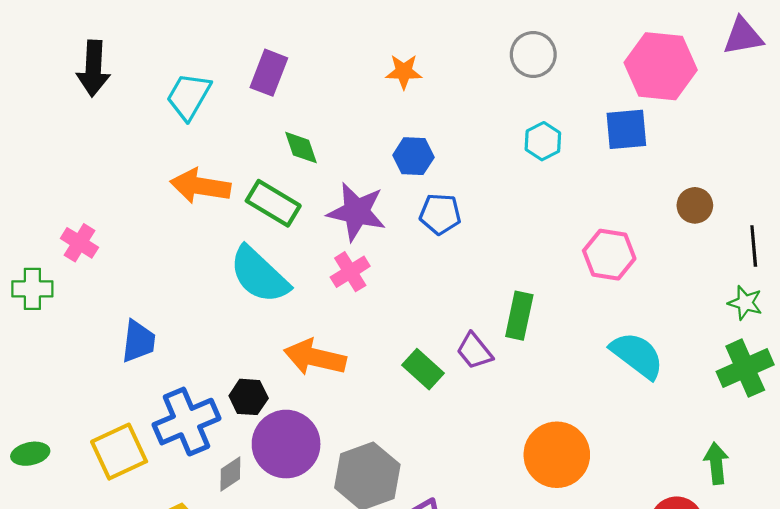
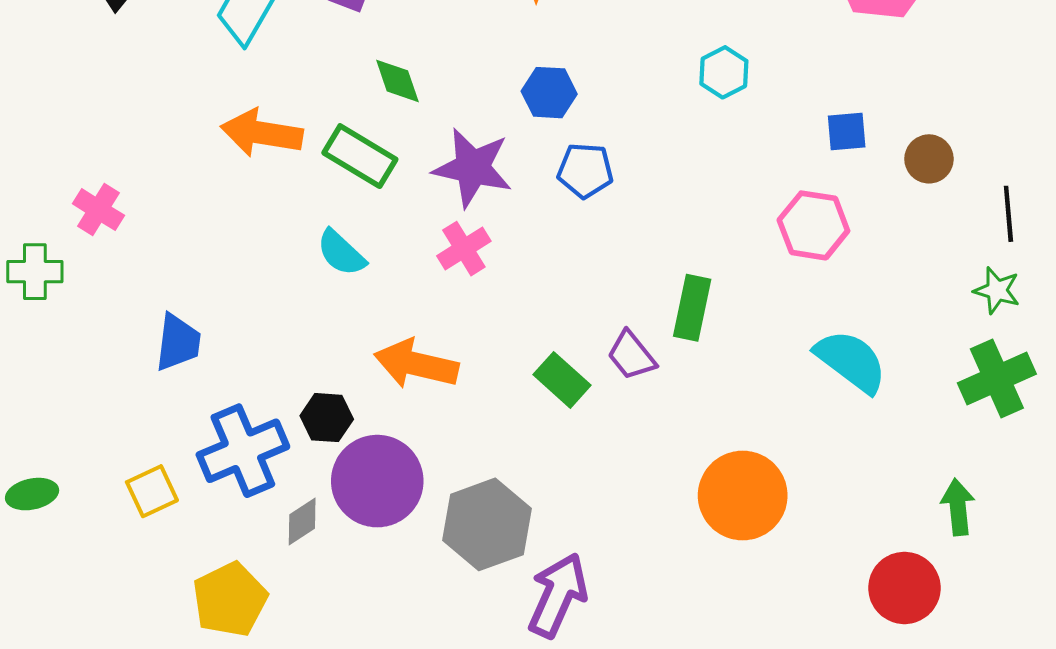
blue square: (626, 129) -> (847, 132), moved, size x0.7
cyan semicircle: (259, 275) -> (341, 253), size x0.6
yellow square: (119, 452) -> (152, 491), size x0.7

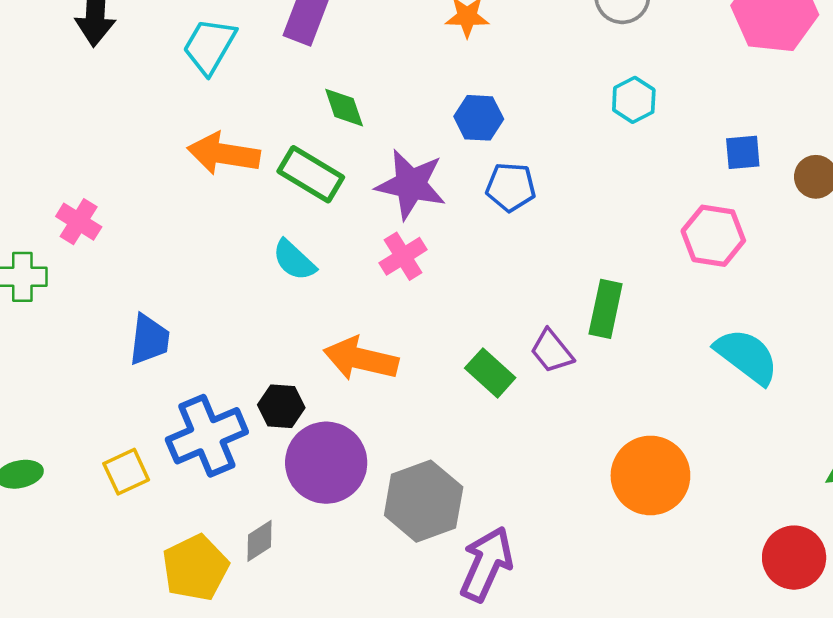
gray diamond: (302, 522) -> (259, 541), moved

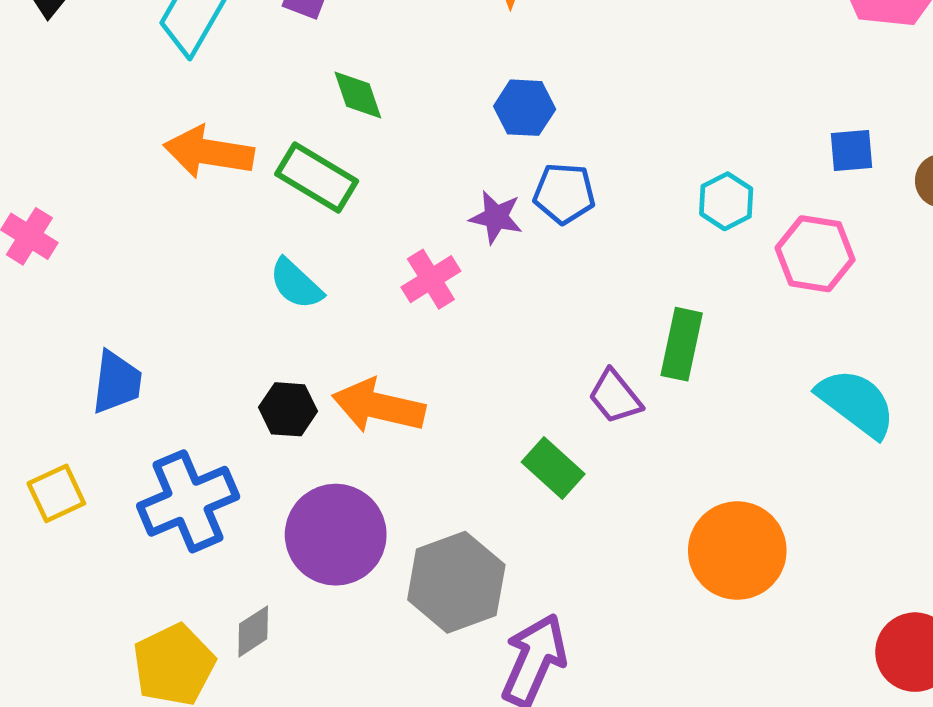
cyan hexagon: (634, 100) -> (726, 201), moved
purple star: (411, 184) -> (496, 217), moved, size x0.6
green rectangle: (490, 373) -> (553, 468), moved
black hexagon: (281, 406) -> (288, 409), moved
yellow square: (126, 472) -> (56, 493), moved

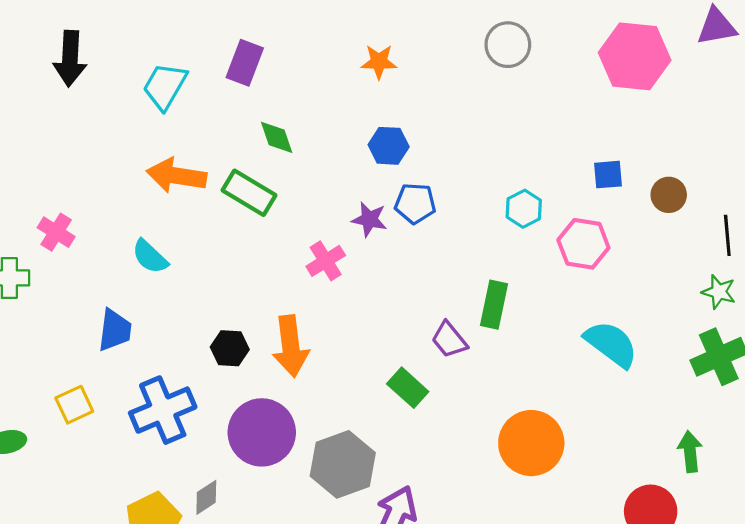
cyan semicircle: (296, 284) -> (150, 257), moved
orange arrow: (379, 406) -> (291, 346), turned -110

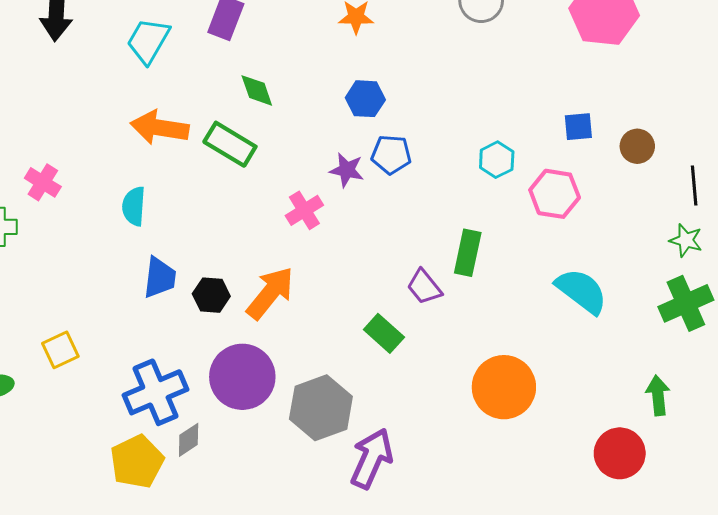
cyan semicircle: (150, 257) -> (134, 206), turned 51
blue trapezoid: (115, 330) -> (160, 278), moved
orange arrow: (291, 346) -> (270, 293), turned -134
blue cross: (163, 410) -> (155, 392), moved

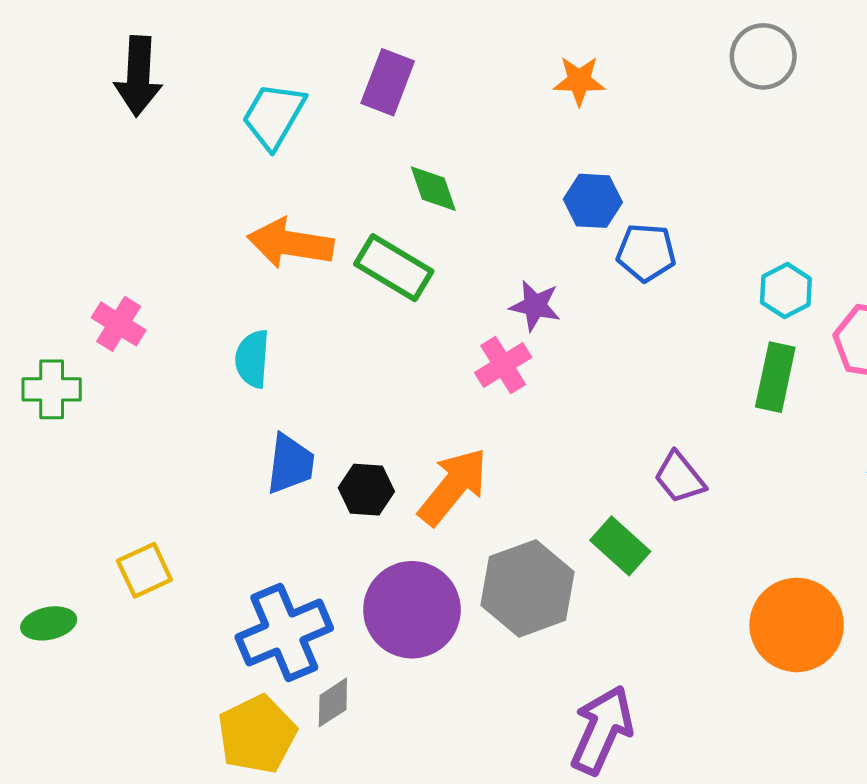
blue pentagon: (391, 155) -> (646, 252), moved
purple star: (347, 170) -> (535, 306), moved
green rectangle: (468, 253) -> (775, 377), moved
gray hexagon: (321, 408) -> (528, 588), moved

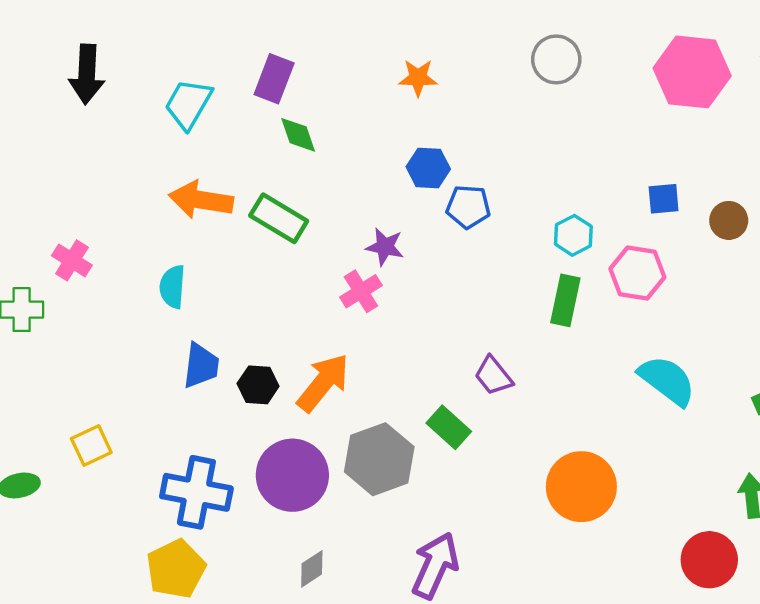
green diamond: (433, 189) -> (298, 135), moved
blue cross: (284, 633) -> (196, 492), turned 34
gray diamond: (333, 702) -> (312, 569), moved

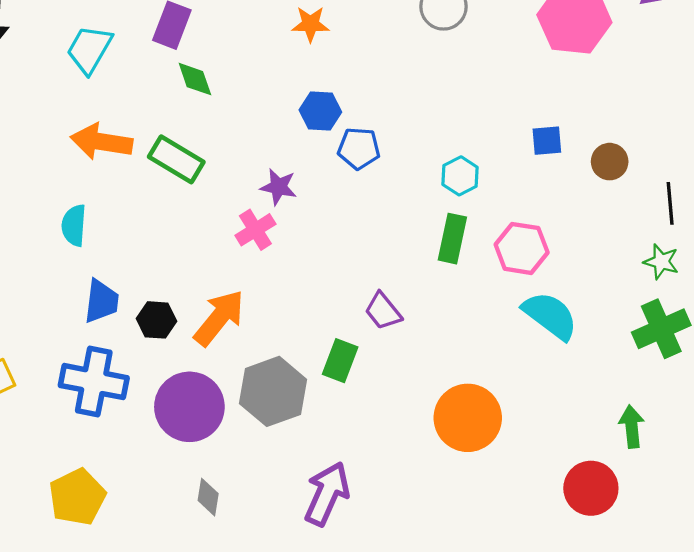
pink hexagon: (637, 273) -> (522, 248), moved
green rectangle: (449, 427) -> (340, 361), turned 69
blue cross: (196, 492) -> (94, 382), moved
gray diamond: (312, 569) -> (208, 497), turned -48

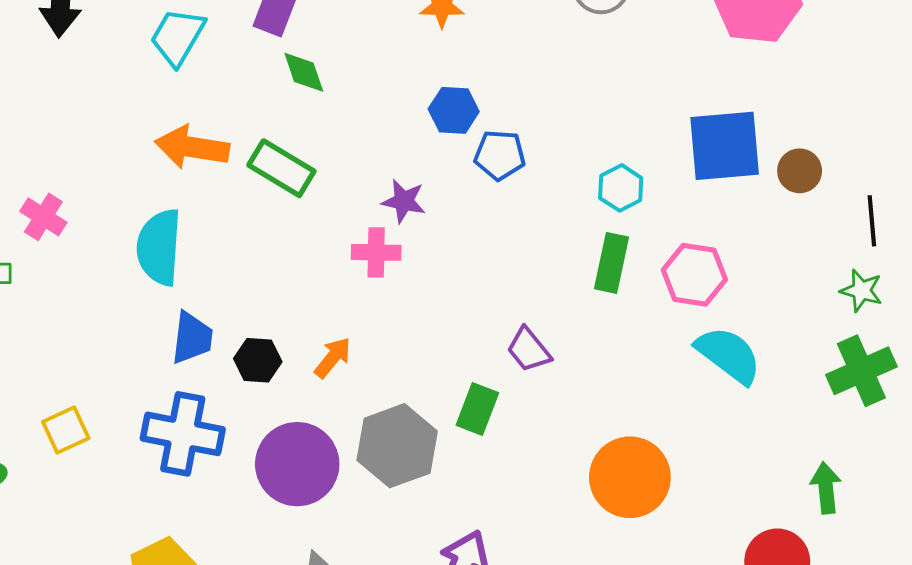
blue square: (547, 141) -> (725, 146), size x2.0
cyan semicircle: (74, 225) -> (159, 247), size x1.5
pink cross: (255, 230) -> (376, 252), turned 33
orange arrow: (219, 318) -> (333, 358), size x0.6

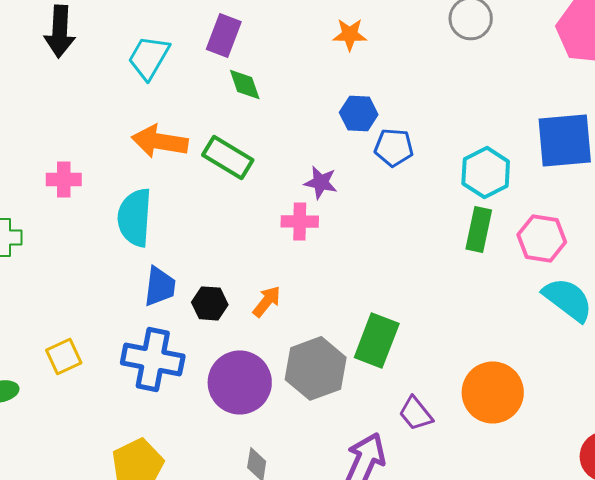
cyan hexagon: (621, 188) -> (486, 172), size x1.4
pink cross: (43, 217) -> (64, 179), moved, turned -32
purple trapezoid: (529, 350) -> (416, 413), moved
green rectangle: (477, 409) -> (377, 340), size x1.4

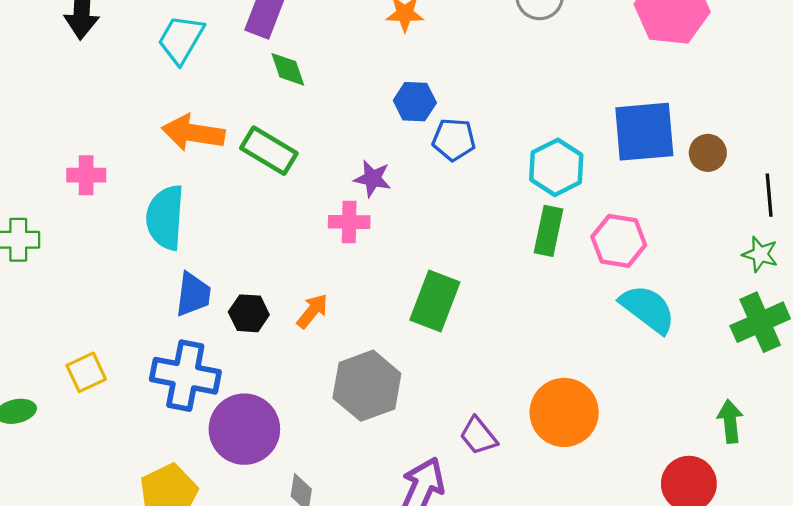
green rectangle: (377, 340) -> (435, 301), moved
purple circle: (240, 382) -> (244, 429), moved

